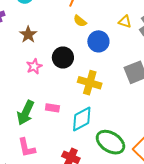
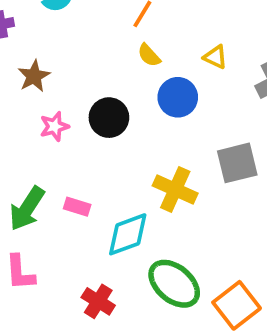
yellow triangle: (125, 22) -> (215, 57), moved
brown star: (28, 35) -> (34, 76), moved
yellow cross: (90, 83) -> (175, 189), moved

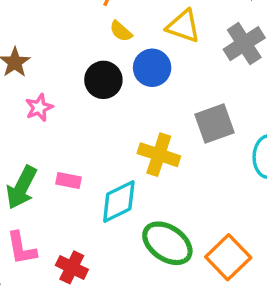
yellow triangle: (215, 57) -> (183, 26), size x1.5
black circle: (109, 118) -> (103, 80), moved
red cross: (98, 301) -> (72, 267), moved

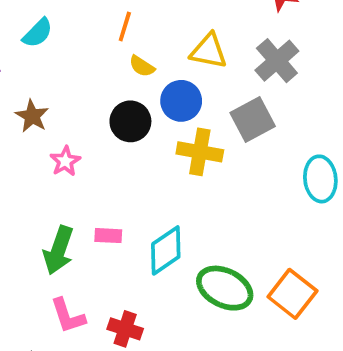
gray square: (215, 123) -> (253, 120), moved
yellow cross: (159, 155) -> (200, 152), moved

